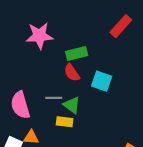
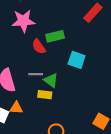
red semicircle: (72, 73) -> (39, 47), moved

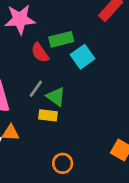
cyan square: (77, 60) -> (83, 57), moved, turned 36
gray line: (36, 74) -> (36, 89), turned -56

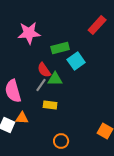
red semicircle: (40, 53) -> (44, 70), moved
green triangle: (56, 97) -> (55, 79), moved, turned -35

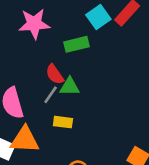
cyan square: (76, 61) -> (98, 17), moved
orange triangle: (22, 118) -> (25, 140), size x1.6

